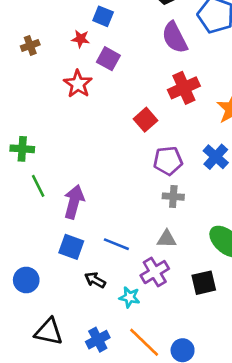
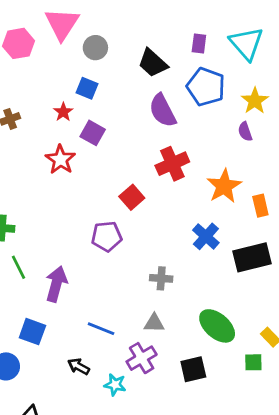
red star: (81, 39) -> (63, 112), turned 30
purple pentagon: (168, 161) -> (107, 236), moved
blue square: (71, 247) -> (32, 332), moved

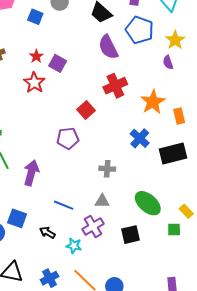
blue square: (87, 88) -> (35, 17), moved
red star: (63, 112) -> (36, 56), moved
blue square: (32, 332) -> (17, 218), moved

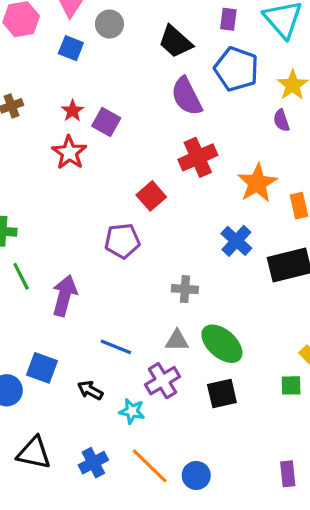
green ellipse: (148, 203) -> (222, 344), moved

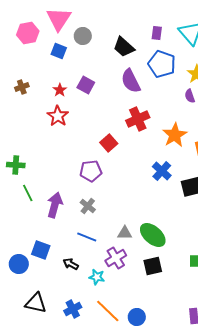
purple square: (106, 122) -> (86, 85), moved
gray cross: (185, 289) -> (88, 206), moved, turned 35

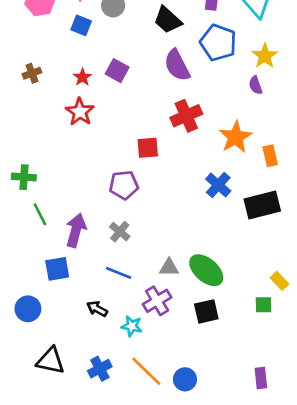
red square: (109, 143) -> (148, 148), turned 36
blue square: (41, 250) -> (57, 269), moved, turned -30

